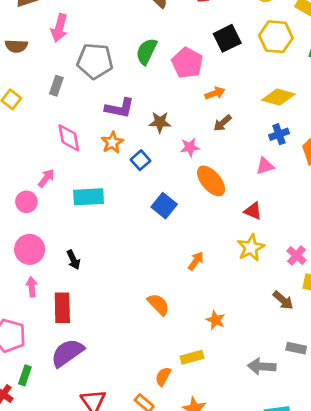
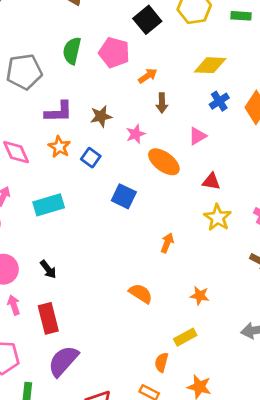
brown arrow: (223, 123) -> (162, 103), turned -36
pink triangle: (265, 166) -> (197, 136), moved

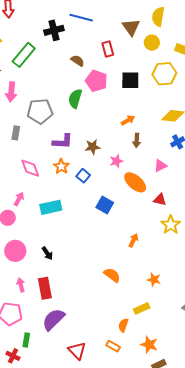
black square: (147, 20) -> (130, 80), turned 36
pink pentagon: (114, 53) -> (96, 81), moved
red triangle: (211, 181) -> (160, 200), moved
pink arrow: (14, 305) -> (21, 285), moved

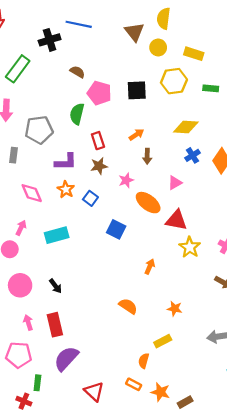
red rectangle: (108, 49) -> (98, 141), moved
red triangle: (160, 200) -> (176, 220), size x1.5
orange star: (149, 345) -> (160, 392), moved

